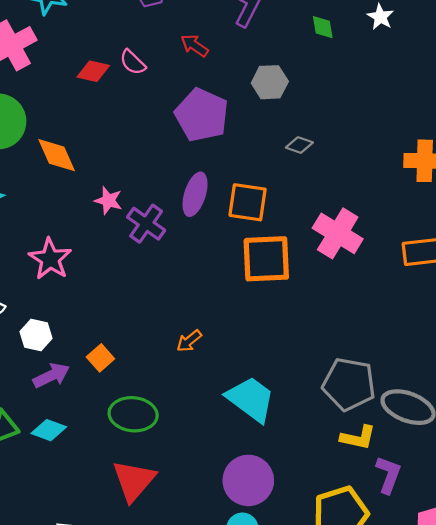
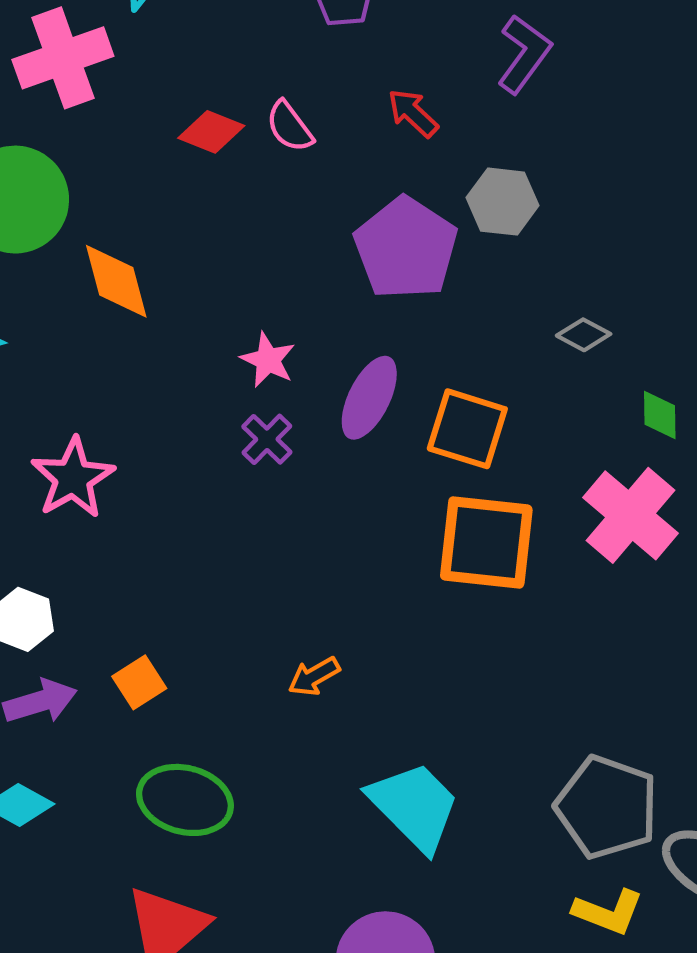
green diamond: (323, 27) -> (660, 415), moved
gray hexagon: (270, 82) -> (503, 202), moved
pink star: (108, 201) -> (268, 360), moved
purple cross: (146, 224) -> (267, 439), size x0.7

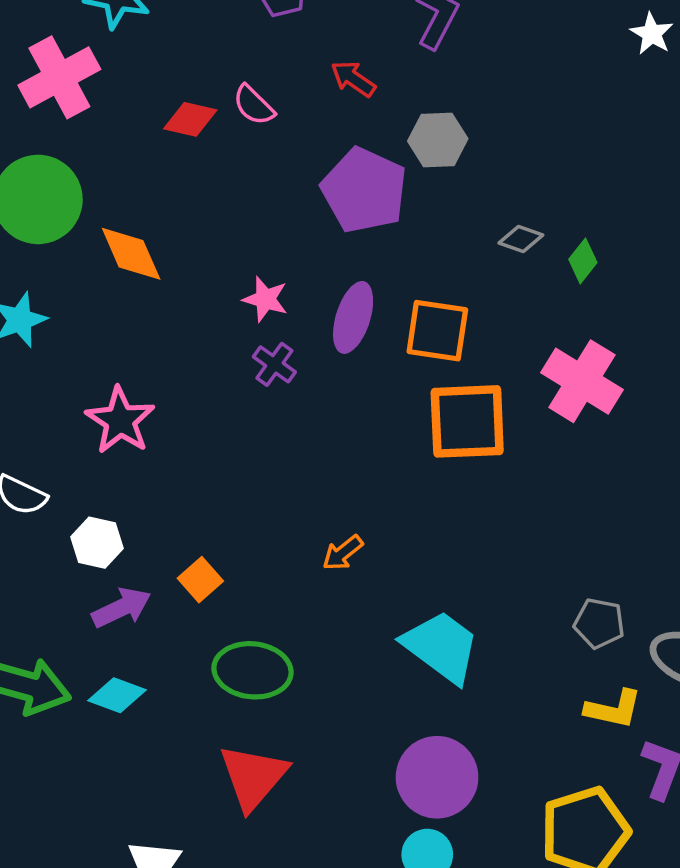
green diamond: (660, 415) -> (583, 261), moved, turned 48
gray pentagon: (607, 807) -> (599, 623), size x0.6

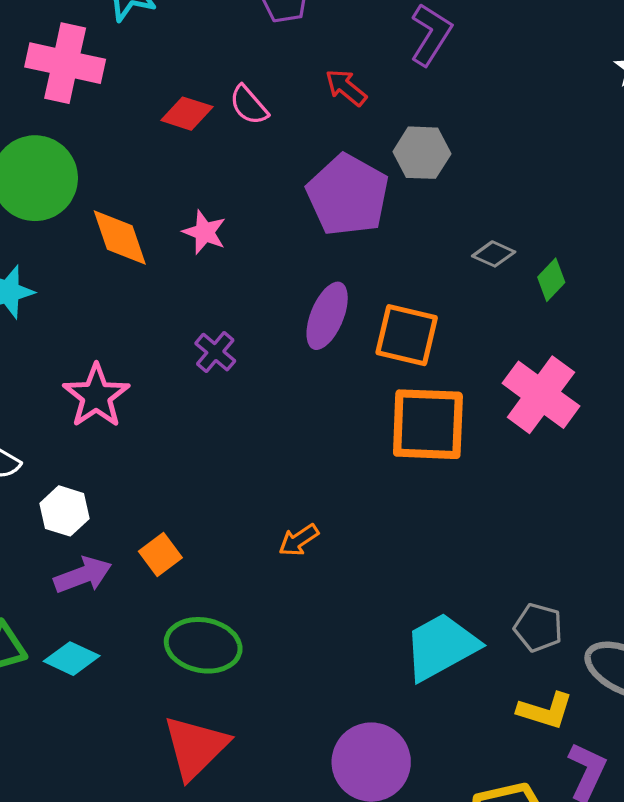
pink cross: (59, 77) -> (65, 63), turned 36
pink star: (265, 299) -> (204, 232), moved
purple cross: (274, 364) -> (215, 352), moved
cyan trapezoid: (441, 647) -> (441, 647), moved, turned -70

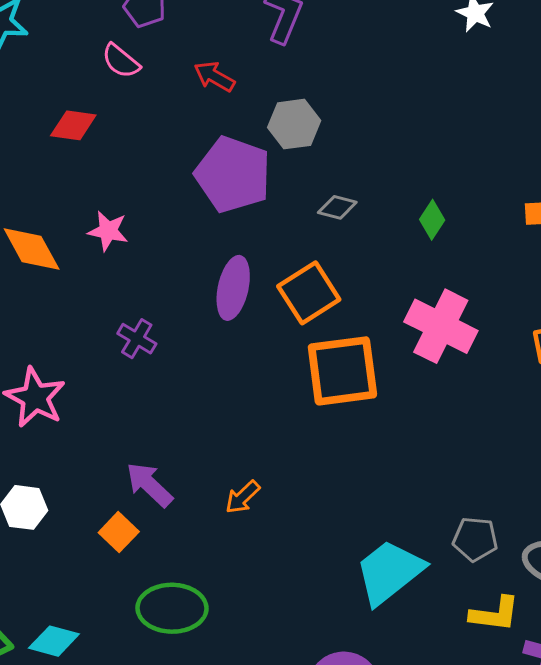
pink semicircle: (249, 105) -> (121, 61), moved
gray diamond: (494, 254) -> (337, 207), moved
orange square: (407, 335) -> (309, 293), turned -36
purple arrow: (83, 575) -> (149, 485), moved, turned -106

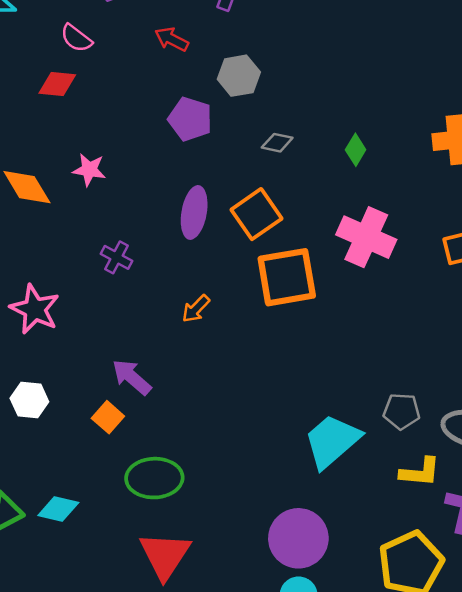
pink semicircle: (121, 61) -> (76, 38), moved
purple pentagon: (233, 174) -> (190, 119), size x0.7
orange arrow: (243, 497) -> (196, 309), moved

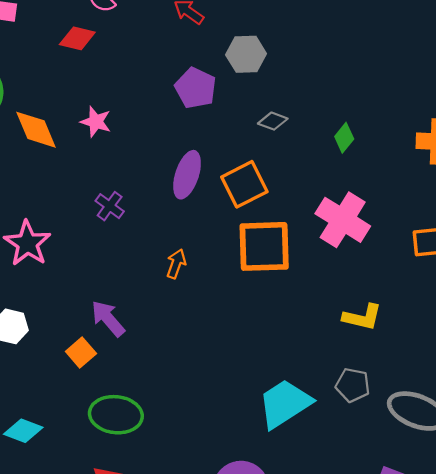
orange arrow: (196, 309) -> (176, 264), turned 148
yellow L-shape: (420, 472) -> (362, 317), moved

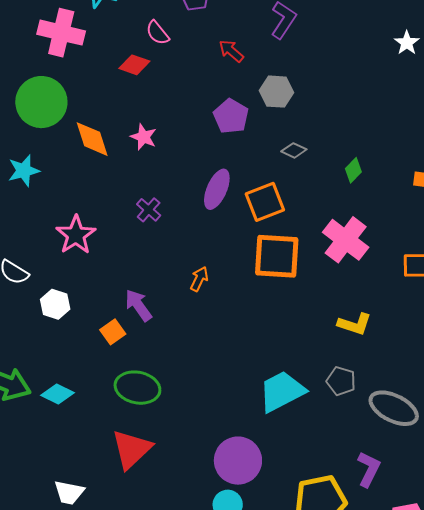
orange arrow: (176, 264) -> (199, 279), moved

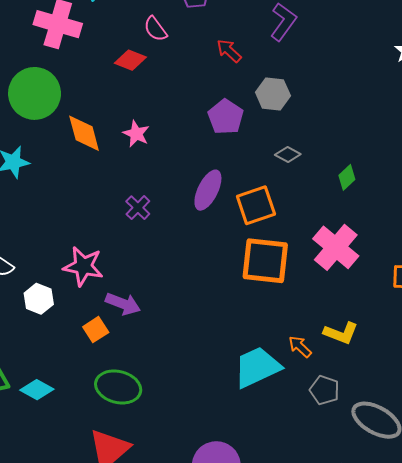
pink star: (76, 235) -> (83, 266), moved, turned -30
orange arrow: (199, 279) -> (300, 347), moved, turned -75
purple arrow: (138, 305) -> (123, 304), turned 144
cyan trapezoid: (282, 391) -> (257, 367), moved

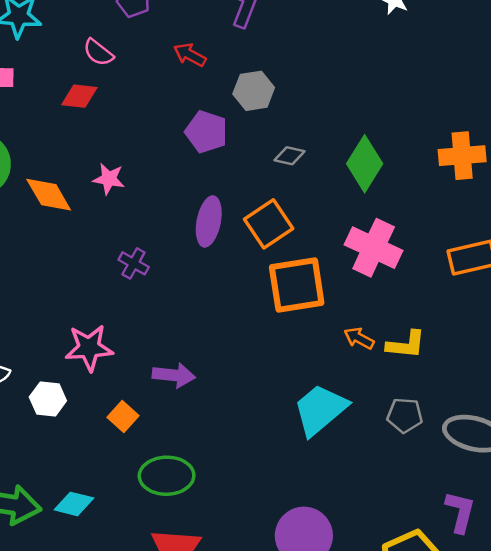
green diamond: (347, 177) -> (365, 164), size x1.8
purple arrow: (123, 304) -> (174, 375), moved
orange arrow: (300, 347) -> (359, 338), moved

